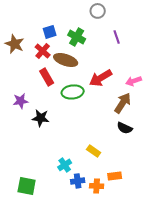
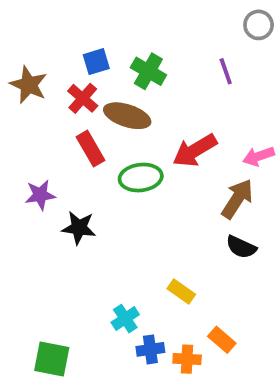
gray circle: (98, 11) -> (259, 25), moved
orange rectangle: (115, 176) -> (222, 340), turned 48

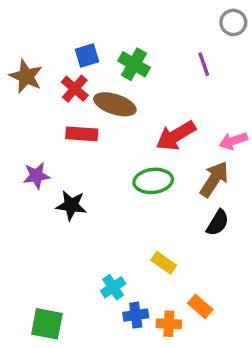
red rectangle: (90, 149) -> (82, 134), turned -56
green ellipse: (141, 178) -> (153, 181), moved
black semicircle: (241, 247) -> (218, 223), turned -84

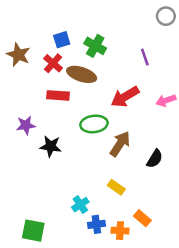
purple line: (204, 64) -> (145, 57), moved
brown arrow: (214, 179) -> (120, 144), moved
green ellipse: (153, 181) -> (94, 124), moved

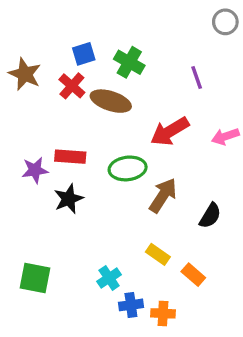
red rectangle: (58, 95) -> (70, 157), moved
black star: (51, 146) -> (69, 199), turned -30
orange rectangle: (142, 218) -> (193, 275), moved
green square: (33, 231) -> (35, 278), moved

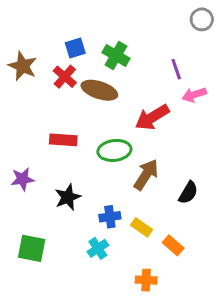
pink arrow: (225, 136) -> (194, 95), moved
purple star: (35, 170) -> (23, 179), moved
black star: (69, 199) -> (68, 197), moved
blue cross: (131, 305) -> (110, 217), moved

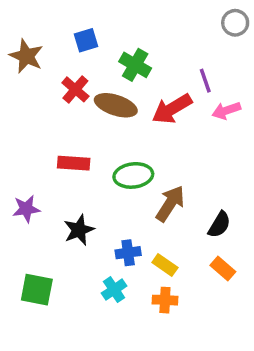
blue square: (75, 48) -> (86, 40), moved
brown star: (23, 66) -> (26, 56), moved
red arrow: (152, 117) -> (172, 109), moved
orange rectangle: (173, 245) -> (223, 269), moved
orange cross: (146, 280) -> (165, 300), moved

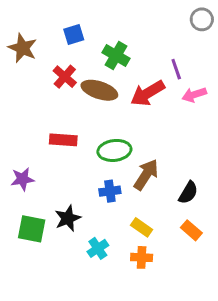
black star: (79, 230) -> (68, 218), moved
blue cross: (128, 253) -> (110, 191), moved
green square: (37, 290) -> (32, 229), moved

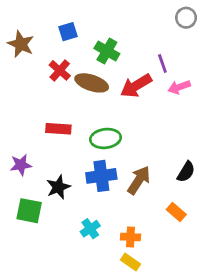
brown arrow: (146, 175) -> (139, 180), moved
blue cross: (110, 191) -> (101, 176), size x1.5
black semicircle: (188, 193) -> (186, 172), moved
black star: (68, 218) -> (58, 187), moved
yellow rectangle: (142, 227) -> (131, 262), moved

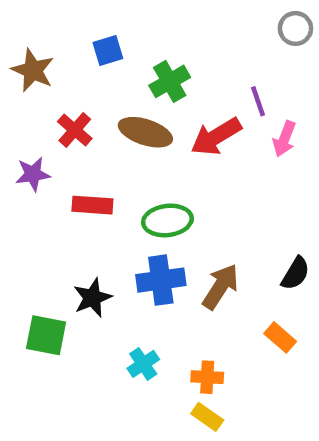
green cross: (107, 51) -> (170, 81), turned 30
red cross: (60, 70) -> (75, 130), moved
pink arrow: (179, 87) -> (284, 139), turned -50
purple star: (21, 165) -> (33, 174), moved

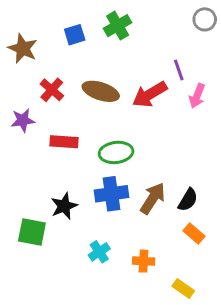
green cross: (170, 81) -> (118, 26), moved
black semicircle: (295, 273) -> (188, 200), moved
yellow rectangle: (207, 417) -> (183, 289), moved

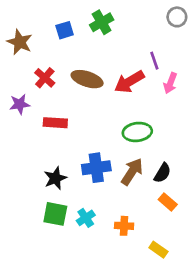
green ellipse: (116, 152) -> (137, 132), moved
green square: (32, 232) -> (55, 214), moved

